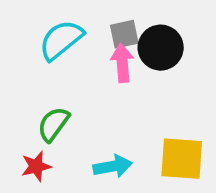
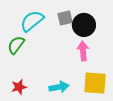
pink arrow: (122, 63) -> (83, 51), moved
green semicircle: (53, 124) -> (16, 45), moved

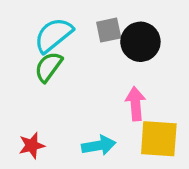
green semicircle: (16, 45) -> (48, 67), moved
pink arrow: (83, 51) -> (135, 104), moved

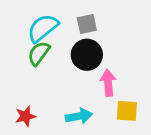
black circle: (140, 42) -> (87, 55), moved
yellow square: (159, 139) -> (127, 111), size x0.7

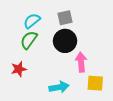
cyan semicircle: (43, 28) -> (32, 21), size x0.7
red star: (25, 116) -> (19, 69), moved

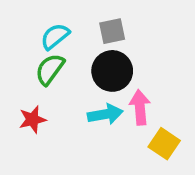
yellow square: (95, 83) -> (164, 144), turned 30
cyan arrow: (59, 87) -> (105, 114), moved

